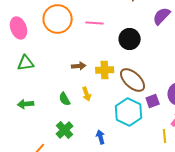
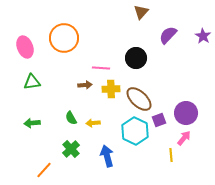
pink line: (95, 23) -> (101, 68), moved
yellow arrow: (87, 94) -> (93, 123), moved, turned 104
blue arrow: (101, 137) -> (107, 156), size x1.5

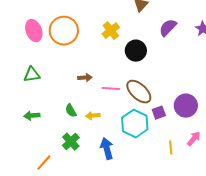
pink ellipse: (25, 47) -> (34, 31), moved
pink line: (101, 68) -> (111, 89), moved
yellow cross: (111, 89) -> (111, 31), moved, turned -36
pink arrow: (184, 138) -> (194, 139), moved

